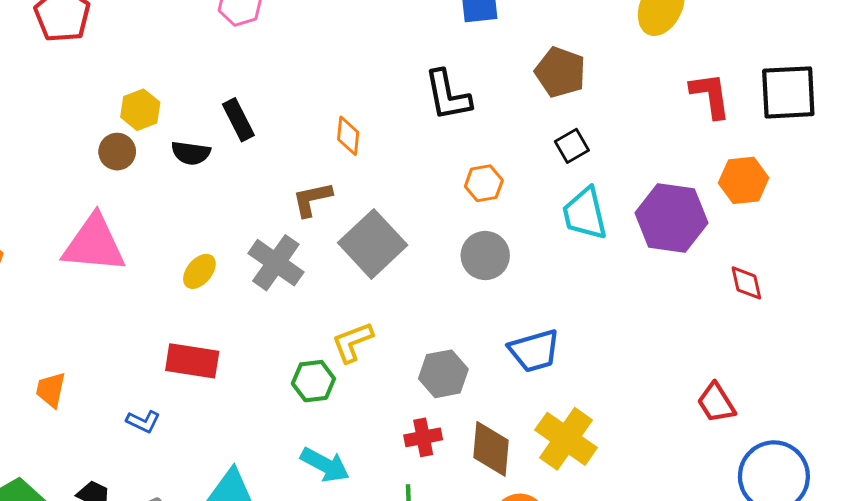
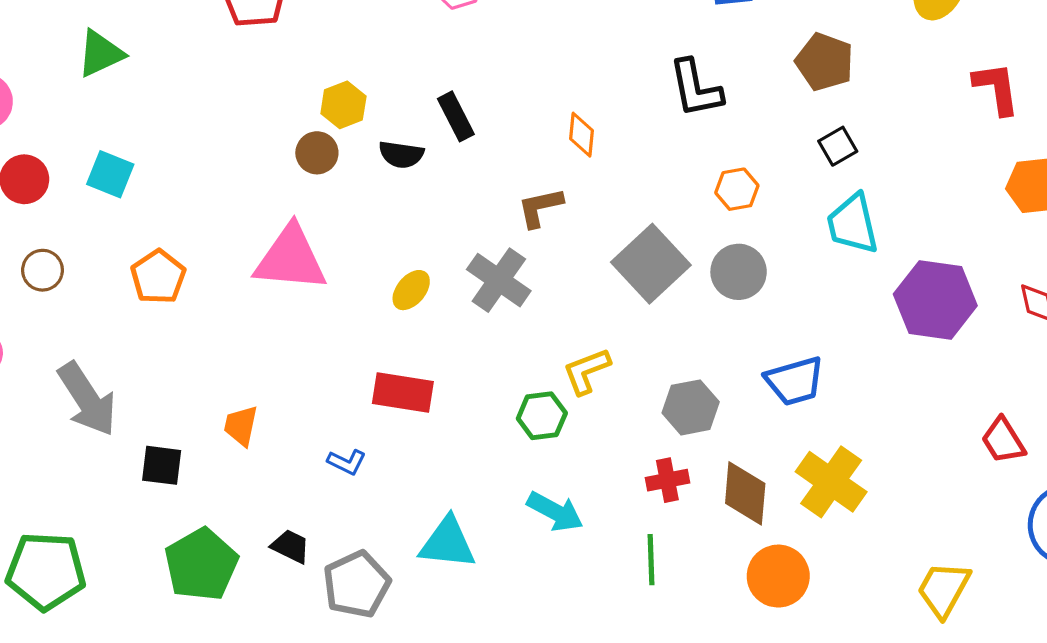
purple hexagon: (671, 218) -> (935, 300), moved
gray square: (373, 244) -> (651, 264), moved

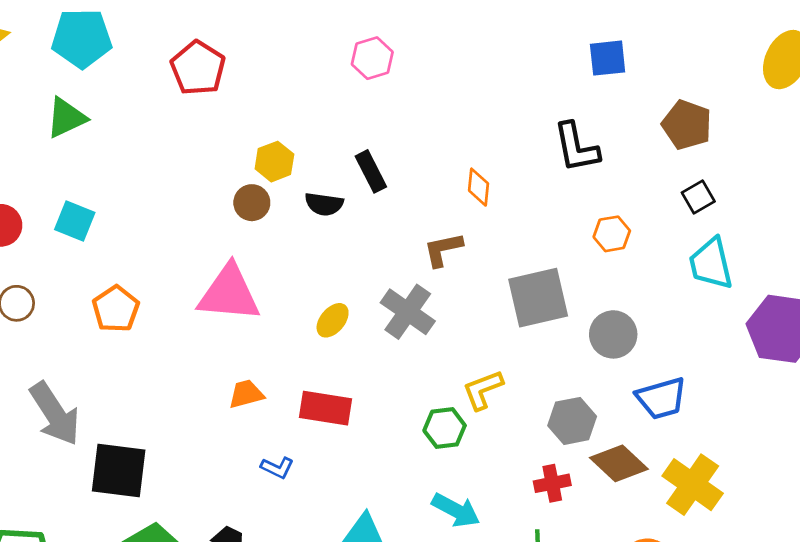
gray square: (651, 264) -> (538, 298), turned 30
gray circle: (739, 272) -> (613, 334), moved
orange trapezoid: (241, 426) -> (246, 394), moved, turned 63
black square: (162, 465) -> (119, 471), size x1.6
brown diamond: (745, 493) -> (619, 463), moved, turned -52

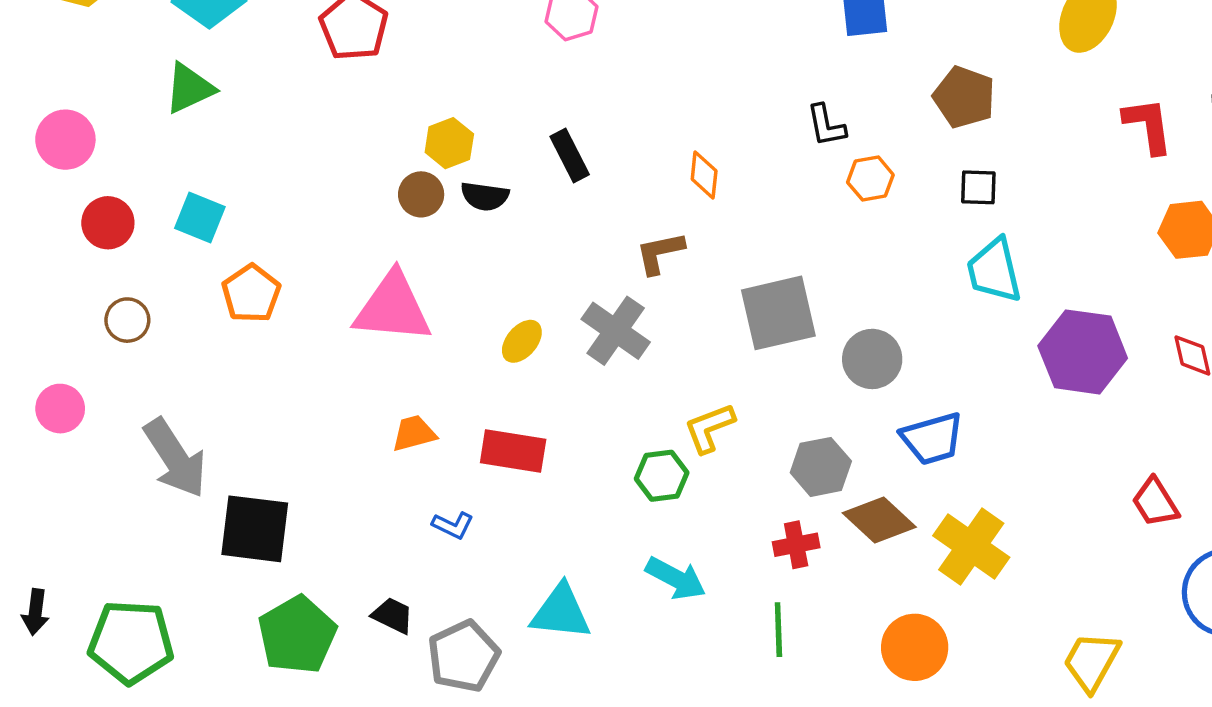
black L-shape: (576, 147) -> (826, 125), size x0.7
black square: (698, 197) -> (978, 187), turned 32
black semicircle: (324, 204) -> (485, 196), moved
orange hexagon: (612, 234) -> (870, 179), moved
orange pentagon: (116, 309) -> (251, 294), moved

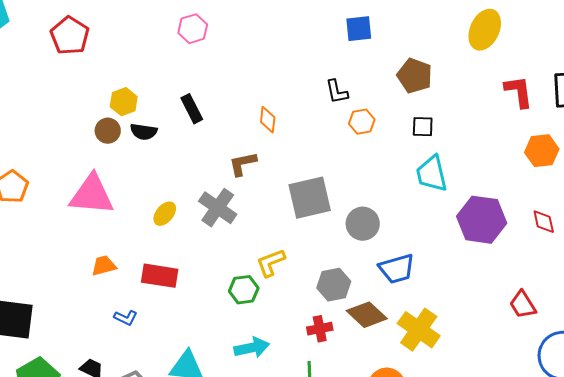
cyan arrow: (676, 578) -> (252, 348), turned -40

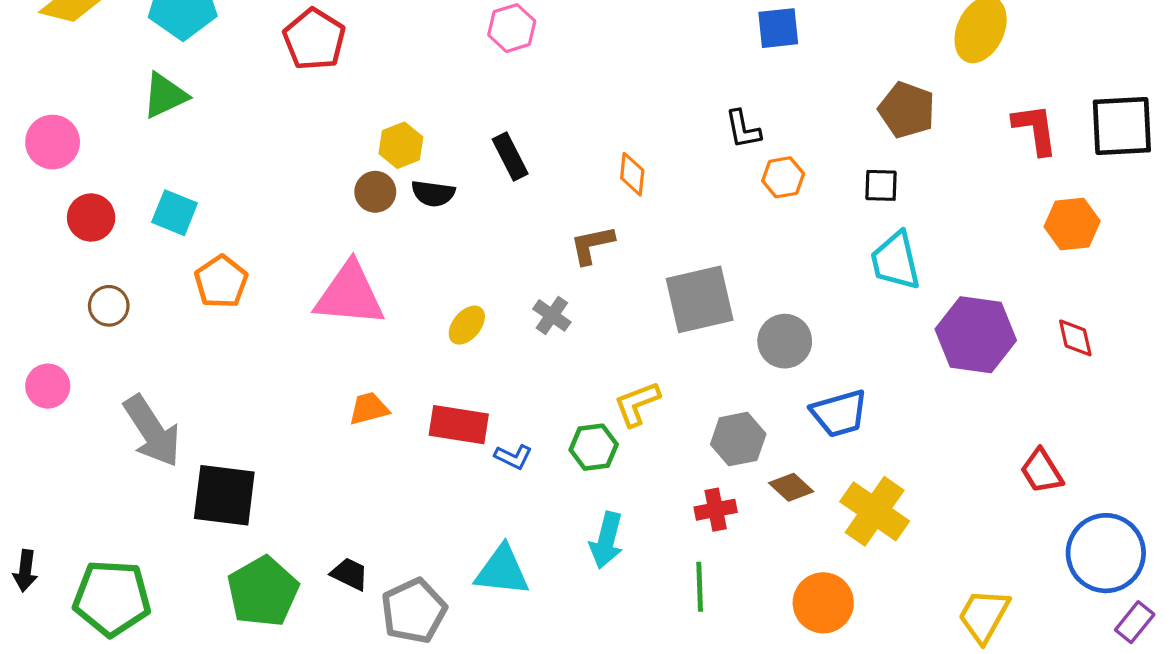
brown pentagon: (415, 76) -> (907, 110), moved
gray cross: (218, 208) -> (552, 315), size x0.6
brown diamond: (367, 315) -> (791, 487), size x0.7
blue L-shape: (126, 318) -> (513, 457), moved
cyan arrow: (252, 348) -> (606, 540), turned 116

